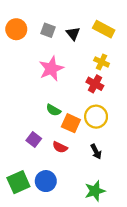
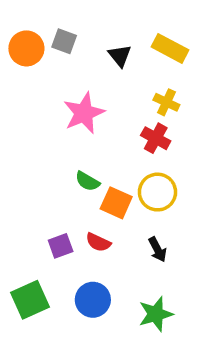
gray square: (48, 30) -> (64, 41), moved
purple square: (34, 140) -> (61, 246), moved, turned 32
blue circle: (46, 181) -> (93, 300), moved

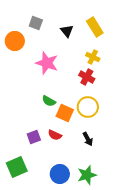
orange circle: (26, 48) -> (15, 41), moved
yellow rectangle: (170, 48) -> (95, 27), turned 30
pink star: (84, 113) -> (47, 63), turned -30
blue circle: (93, 300) -> (60, 174), moved

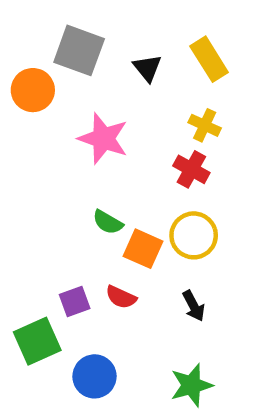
gray square: (36, 23) -> (79, 50), size x1.6
green square: (17, 167) -> (37, 341), moved
blue circle: (60, 174) -> (94, 376), moved

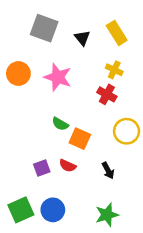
orange circle: (33, 90) -> (18, 74), moved
yellow circle: (194, 235) -> (127, 131), moved
green square: (37, 341) -> (21, 210), moved

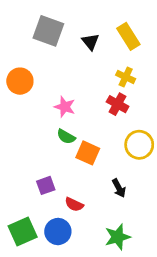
pink star: (58, 77) -> (65, 107), moved, size x0.7
red semicircle: (68, 166) -> (74, 204), moved

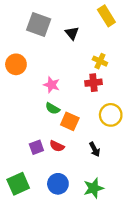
yellow rectangle: (128, 36) -> (106, 16), moved
red cross: (118, 104) -> (93, 83), turned -35
red semicircle: (74, 204) -> (57, 146), moved
blue circle: (58, 232) -> (58, 184), moved

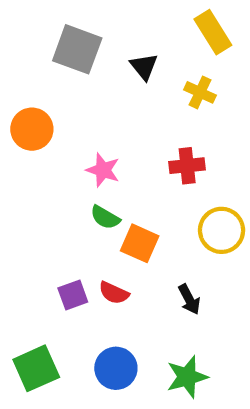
yellow cross: (100, 61) -> (200, 92), moved

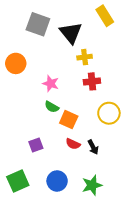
black triangle: (144, 67) -> (71, 33), size x1.6
yellow cross: (200, 92) -> (85, 57), moved, turned -32
red semicircle: (114, 293) -> (73, 144), moved

